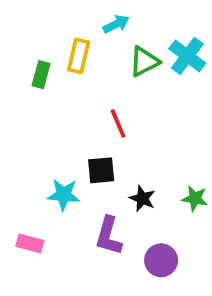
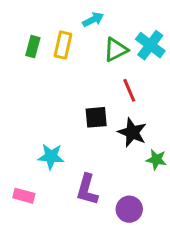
green rectangle: (41, 75) -> (33, 47), moved
red line: (118, 123) -> (129, 90), moved
black square: (101, 170) -> (96, 117), moved
black star: (142, 198) -> (132, 132), moved, size x1.4

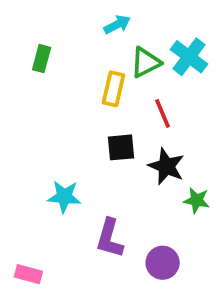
yellow rectangle: (63, 45) -> (113, 89), moved
pink rectangle: (24, 196) -> (28, 274), moved

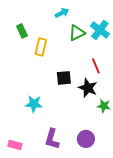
green rectangle: (42, 59) -> (22, 31), turned -40
yellow rectangle: (113, 89) -> (41, 47), moved
red line: (163, 113) -> (96, 66), moved
purple L-shape: (110, 238) -> (52, 139), moved

